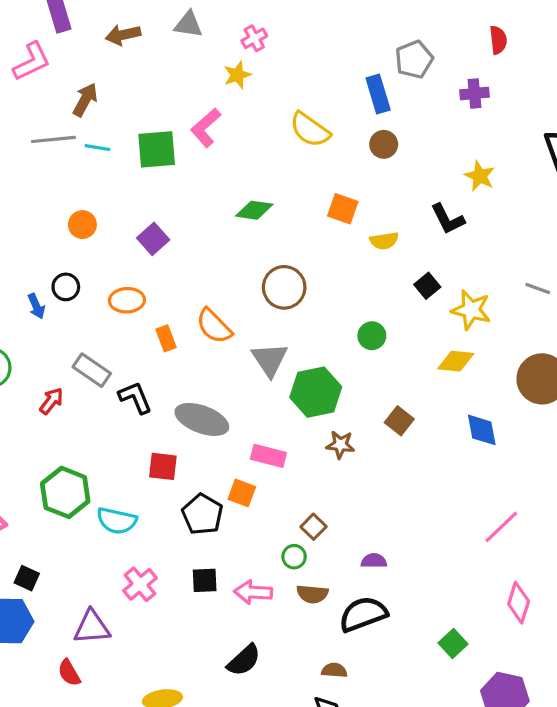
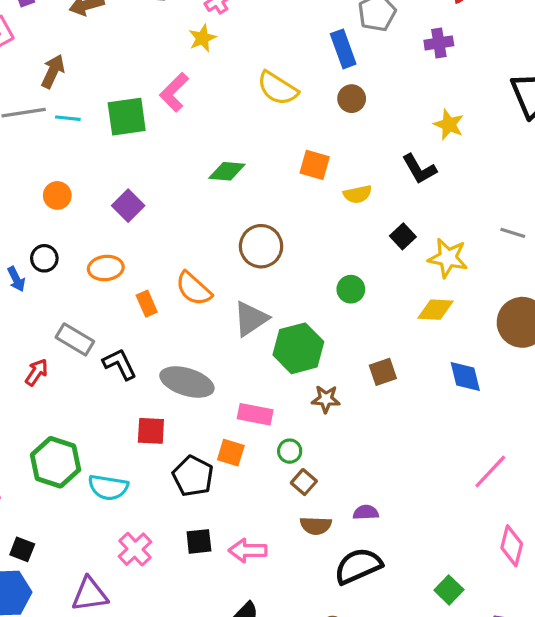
gray triangle: (270, 360) -> (251, 319), turned 33
brown square: (399, 421) -> (383, 372), turned 36
green circle: (294, 557) -> (290, 451), moved
brown semicircle: (312, 594) -> (316, 526), moved

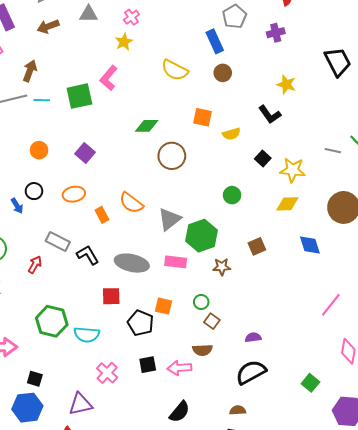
brown circle: (261, 246) -> (172, 156), moved
pink rectangle: (255, 414) -> (176, 262), moved
brown semicircle: (316, 526) -> (202, 350), moved

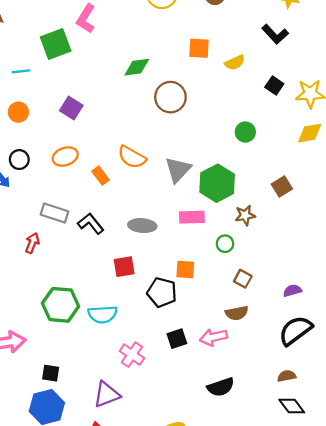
cyan line: (42, 100) -> (21, 71), moved
gray ellipse: (132, 263) -> (142, 226), size x0.7
green circle: (201, 302) -> (225, 244), moved
black semicircle: (180, 412) -> (221, 387), turned 40

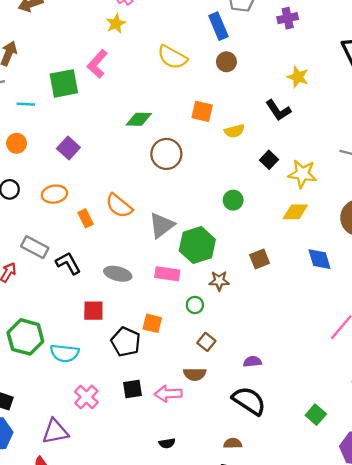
black semicircle: (296, 330) -> (249, 401), turned 60
black semicircle: (221, 387) -> (167, 443), size x0.6

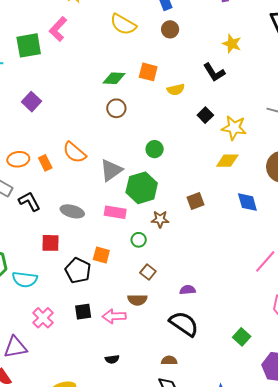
green diamond: (139, 119) -> (114, 78), moved
brown circle: (166, 154) -> (116, 108), size x0.7
orange ellipse: (54, 194) -> (18, 159), moved
green circle: (233, 200) -> (155, 149), moved

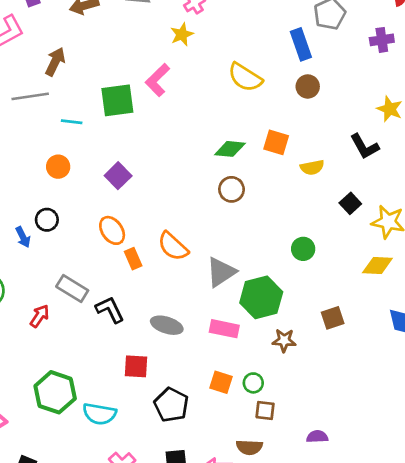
green circle: (155, 149) -> (303, 249), moved
orange ellipse: (18, 159) -> (112, 230), moved, turned 60
green circle: (139, 240) -> (253, 383), moved
orange square: (101, 255) -> (221, 382), moved
brown square: (148, 272) -> (265, 411), turned -35

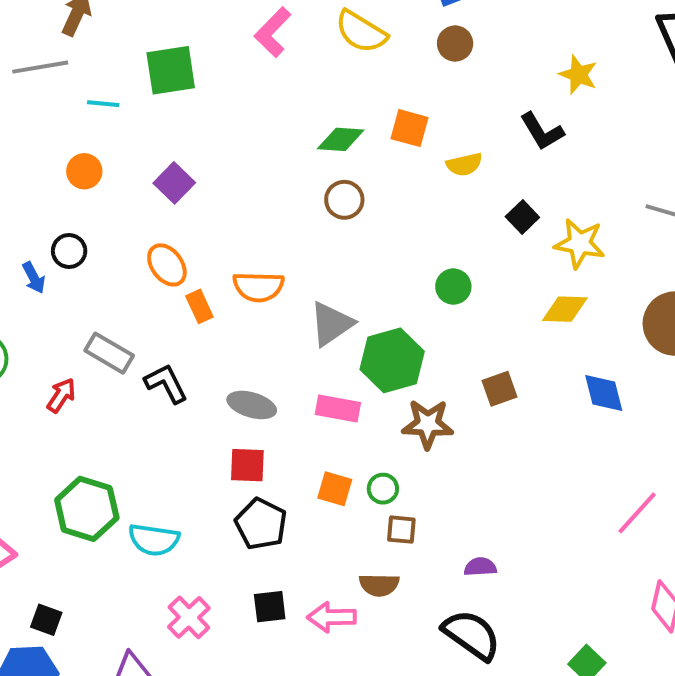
pink L-shape: (158, 80) -> (273, 32), moved
orange semicircle: (173, 246) -> (258, 287), turned -40
brown star: (284, 340) -> (428, 424), size x1.4
red square: (136, 366) -> (247, 465), moved

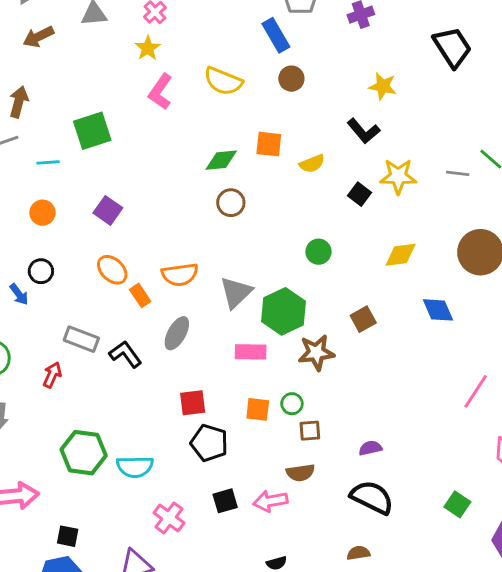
yellow star: (580, 243) -> (398, 176), moved
gray ellipse: (252, 405) -> (177, 333), moved, turned -68

